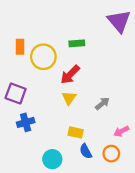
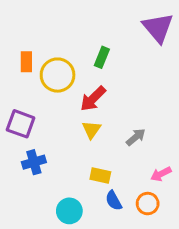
green rectangle: (77, 43) -> (102, 57), turned -64

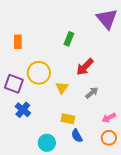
yellow circle: (58, 75) -> (39, 73), moved
red arrow: (93, 99) -> (85, 67), moved
blue cross: (34, 162) -> (23, 110), turned -35
orange circle: (148, 204) -> (109, 138), moved

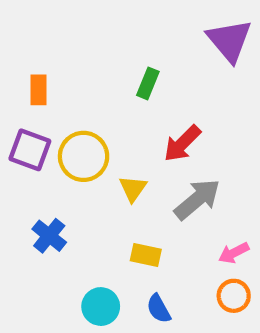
purple square: (14, 84) -> (30, 150), moved
gray arrow: (92, 93) -> (197, 199), size x1.6
blue semicircle: (77, 136) -> (159, 309), moved

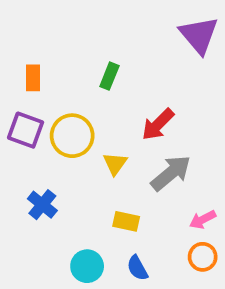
green rectangle: (148, 83) -> (109, 76), moved

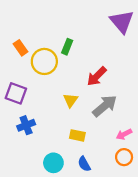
orange rectangle: (33, 78) -> (20, 48), turned -35
purple square: (26, 130) -> (16, 93), moved
yellow circle: (72, 136) -> (44, 61), moved
blue cross: (42, 205) -> (26, 125), turned 30

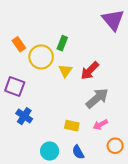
yellow triangle: (71, 100) -> (65, 71), moved
blue cross: (26, 125) -> (24, 116), turned -35
pink arrow: (124, 134) -> (100, 125), moved

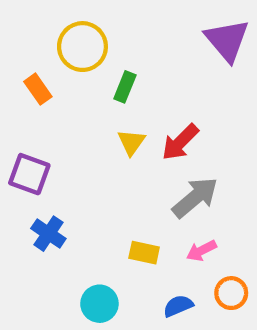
yellow circle: (41, 57) -> (82, 47), moved
blue semicircle: (78, 152) -> (178, 306), moved, turned 96

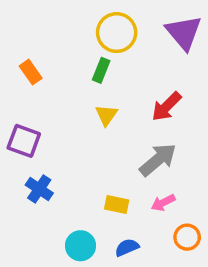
yellow circle: (82, 47) -> (117, 33), moved
red arrow: (180, 142) -> (166, 106), moved
blue semicircle: (178, 306) -> (127, 247), moved

